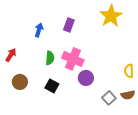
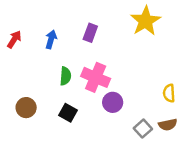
red arrow: (11, 55) -> (14, 39), moved

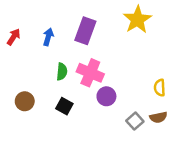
purple rectangle: (90, 33) -> (85, 31), size x1.5

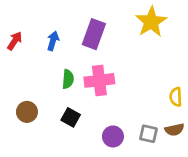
pink cross: (90, 73) -> (99, 80), turned -30
purple circle: (106, 96) -> (113, 136), moved
gray square: (135, 121) -> (148, 134), turned -35

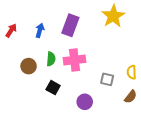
brown circle: (27, 112) -> (29, 66), moved
brown semicircle: (174, 130) -> (131, 97), turned -40
gray square: (148, 134) -> (107, 79), moved

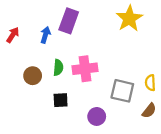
purple rectangle: (70, 25) -> (69, 21), moved
gray square: (107, 79) -> (122, 91), size x1.5
black square: (53, 88) -> (61, 100), turned -32

